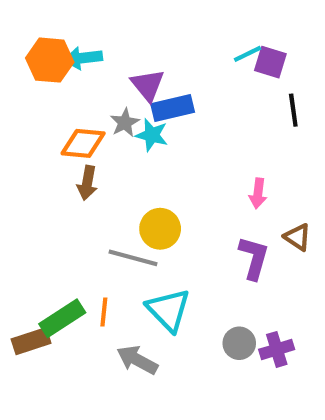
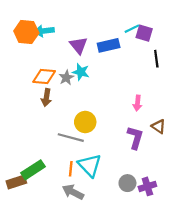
blue rectangle: (173, 108) -> (109, 45), moved
gray star: (125, 123) -> (66, 78), moved
orange line: (104, 312) -> (71, 169), moved

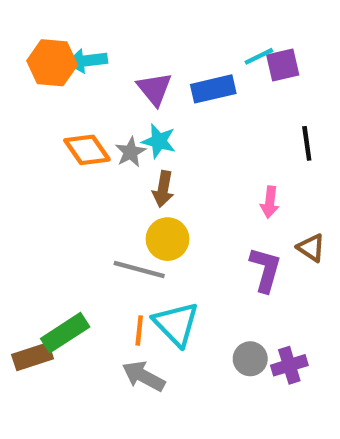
purple square: (144, 33) -> (283, 65), turned -30
black line: (156, 59) -> (307, 143), moved
orange diamond: (44, 76) -> (87, 150), turned 50
brown arrow: (46, 98) -> (163, 189), moved

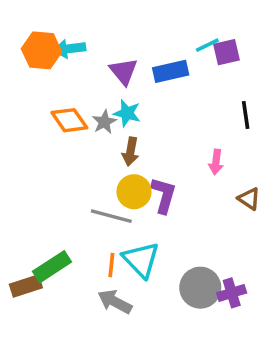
purple L-shape: (265, 270) -> (164, 195), moved
gray circle: (250, 359) -> (200, 288), size x1.5

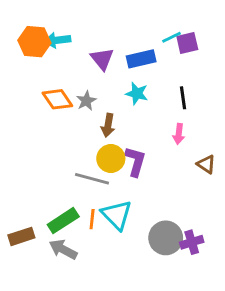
cyan star: (127, 113) -> (137, 94), moved
black line: (246, 115) -> (183, 98), moved
green rectangle: (52, 267) -> (63, 221), moved
gray arrow: (115, 302) -> (63, 249), moved

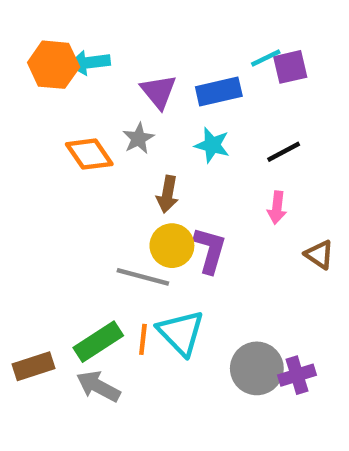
black line: (183, 98) -> (284, 152), turned 70
gray star: (86, 101) -> (138, 138), moved

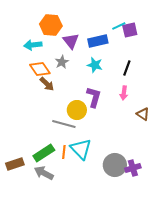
cyan arrow: (89, 62) -> (33, 45), moved
orange hexagon: (54, 65) -> (51, 25), moved
black line: (284, 152) -> (127, 68), turned -42
brown arrow: (167, 194) -> (47, 84), moved, turned -56
purple L-shape: (210, 250) -> (94, 97), moved

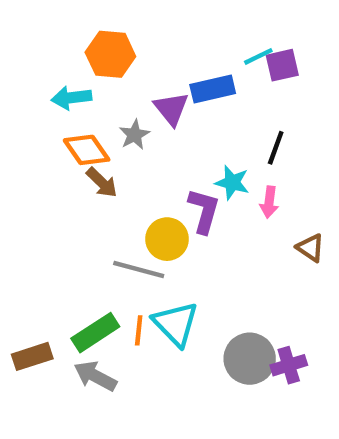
purple triangle: (71, 41) -> (171, 109), moved
cyan star: (95, 65) -> (232, 183), moved

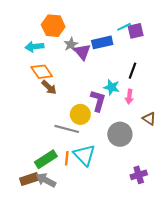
gray star: (134, 135) -> (71, 45), moved
brown rectangle: (32, 356) -> (29, 179), moved
gray circle: (250, 359) -> (120, 134), moved

